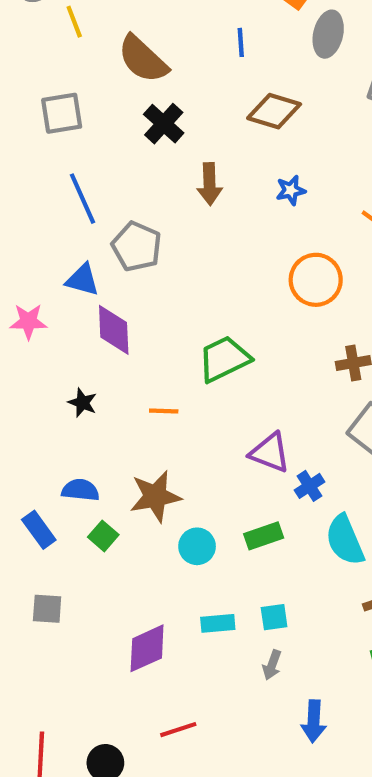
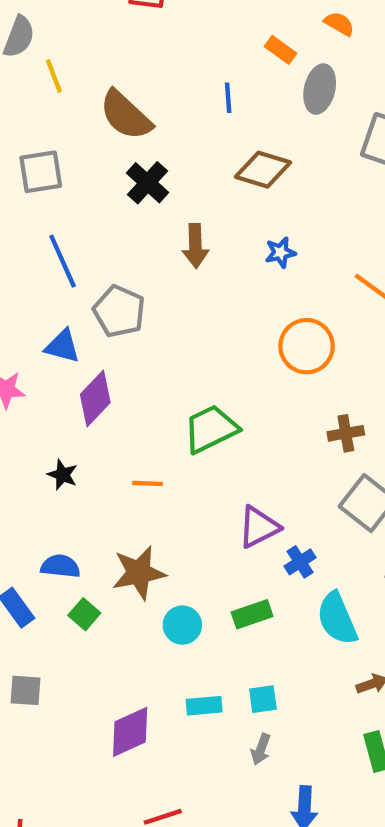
purple diamond: (114, 330) -> (95, 398), turned 46
purple triangle: (270, 453) -> (259, 527), turned -48

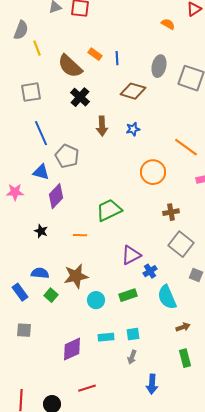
orange rectangle: (280, 50) -> (95, 54), moved
gray ellipse: (320, 89) -> (159, 66), moved
blue star: (280, 252) -> (133, 129), moved

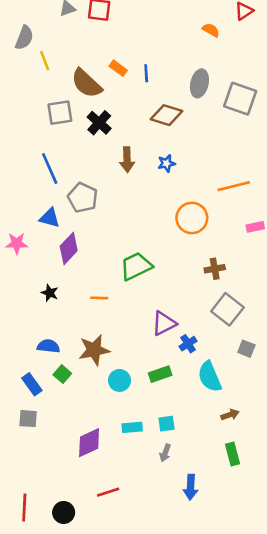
gray square: (31, 92) -> (60, 113), moved
orange line: (186, 147) -> (234, 186), turned -50
blue rectangle: (20, 292) -> (32, 384), moved

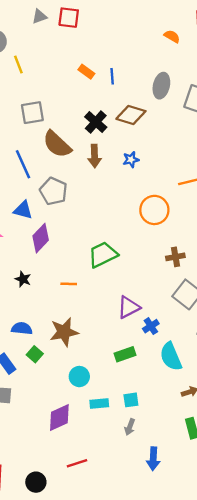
brown semicircle: (86, 83) -> (57, 144), moved
black cross: (99, 123) -> (96, 122), moved
cyan circle: (119, 380) -> (79, 377), moved

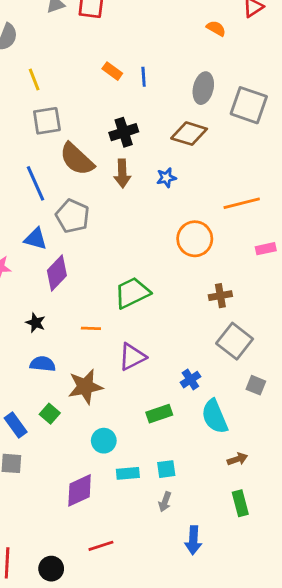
yellow line: (18, 65) -> (34, 80), moved
brown diamond: (131, 115) -> (189, 134), moved
black cross: (96, 122) -> (124, 132), turned 30
purple triangle: (129, 307) -> (132, 357), moved
blue semicircle: (22, 328) -> (43, 364), moved

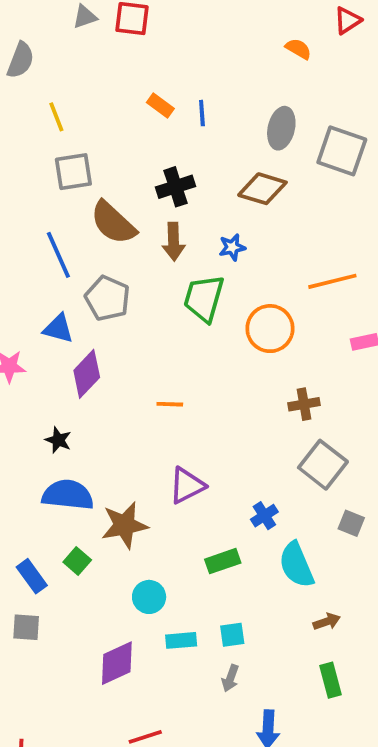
green trapezoid: (132, 293) -> (204, 298), moved, turned -48
orange line: (91, 328) -> (170, 404), moved
blue semicircle: (43, 364) -> (68, 495), size x1.5

